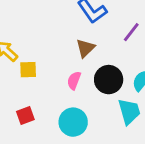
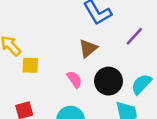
pink semicircle: (74, 80) -> (74, 79), turned 120

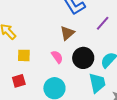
yellow square: (30, 65) -> (24, 55), moved

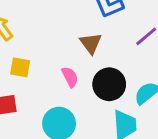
brown triangle: (67, 33) -> (91, 43), turned -35

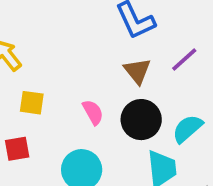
brown triangle: (91, 43) -> (137, 71), moved

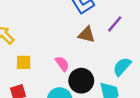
brown triangle: (137, 71) -> (86, 35), turned -30
black circle: (141, 120) -> (81, 81), moved

